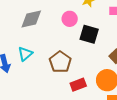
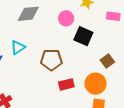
brown pentagon: (60, 62) -> (51, 60), turned 30

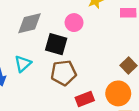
black square: (83, 36) -> (56, 44), moved

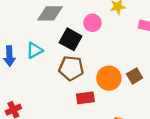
orange circle: (118, 93) -> (109, 78), moved

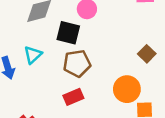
orange circle: (109, 78) -> (127, 89), moved
red rectangle: (85, 98) -> (73, 97), moved

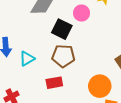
cyan triangle: (33, 55) -> (27, 59), moved

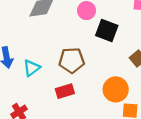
black square: (62, 29) -> (107, 30), moved

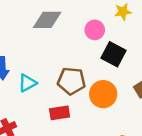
orange circle: (116, 89) -> (103, 94), moved

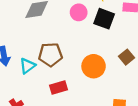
black square: (113, 54) -> (104, 19), moved
brown pentagon: (71, 81) -> (50, 55), moved

